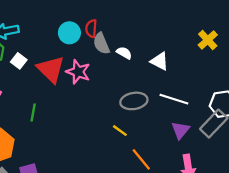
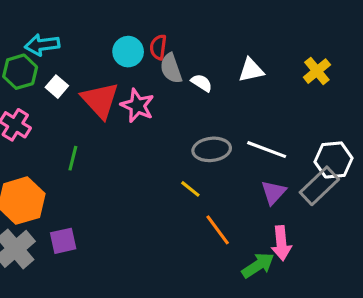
white triangle: (159, 61) -> (251, 70), moved, turned -42

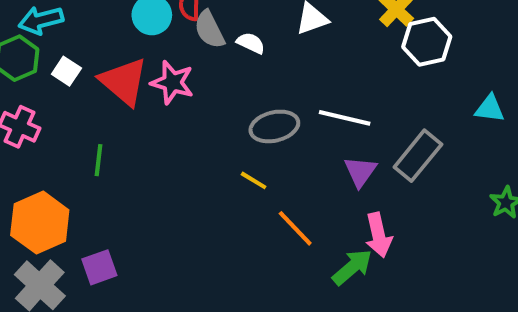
white hexagon: (334, 160) -> (427, 42), moved

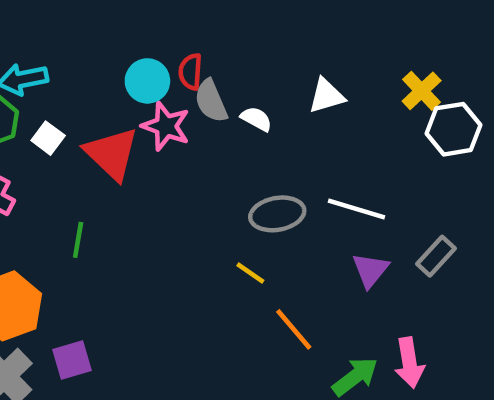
pink star: (172, 82) -> (166, 126), moved
gray rectangle: (418, 156) -> (436, 256), size x0.7
pink arrow: (379, 235) -> (409, 363), moved

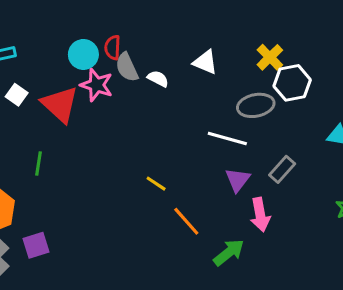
white triangle: (326, 96) -> (205, 62), turned 40
gray ellipse: (277, 214) -> (256, 105), moved
pink arrow: (409, 363) -> (260, 215), moved

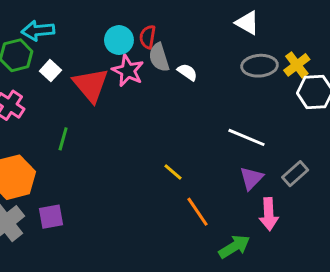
white triangle: (205, 62) -> (247, 23), moved
gray ellipse: (256, 105) -> (259, 66), moved

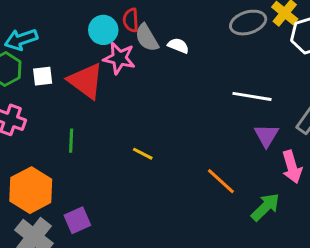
white square: (50, 71) -> (43, 76), turned -36
yellow line: (173, 172) -> (143, 154), moved

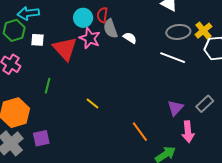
white line: (252, 96) -> (173, 58), moved

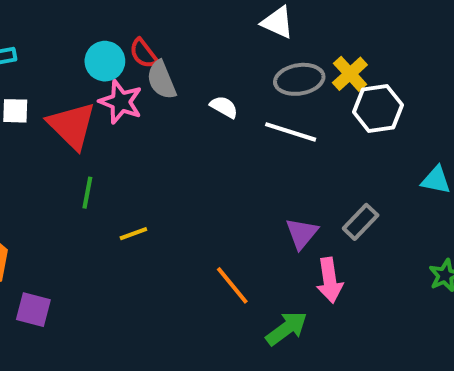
red semicircle: (102, 15) -> (143, 53), turned -42
white semicircle: (130, 38) -> (224, 107), moved
green line: (48, 86) -> (87, 193), moved
yellow line: (93, 104) -> (133, 234), turned -56
purple square: (41, 138) -> (33, 310), turned 30

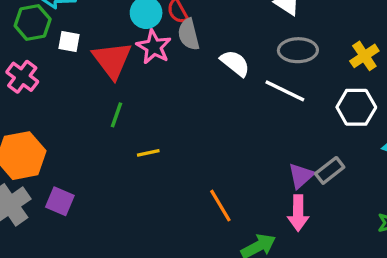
yellow cross: (350, 74) -> (364, 56), moved
white semicircle: (224, 107) -> (235, 63), size x1.4
white hexagon: (378, 109) -> (356, 107), moved
purple triangle: (302, 233) -> (301, 176), moved

